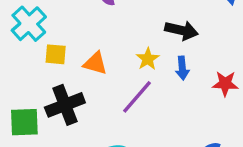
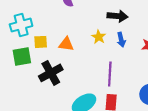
cyan cross: (29, 24) -> (21, 25), turned 35
purple line: (137, 97) -> (110, 74), moved, turned -30
green square: (24, 122) -> (22, 56), moved

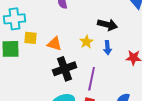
black cross: (51, 73) -> (65, 69), moved

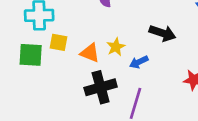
yellow star: (86, 42) -> (116, 47), moved
blue arrow: (107, 48) -> (139, 62), moved, turned 64

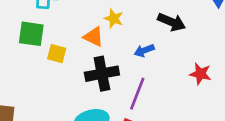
yellow square: (58, 42) -> (57, 54), moved
yellow star: (116, 47) -> (114, 18), moved, turned -30

